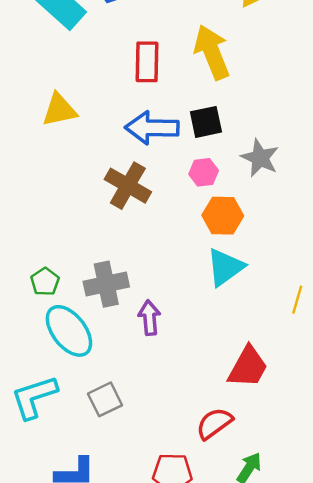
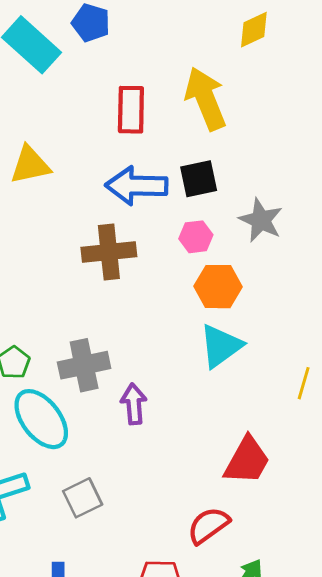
brown cross: (128, 186) -> (109, 252), turned -36

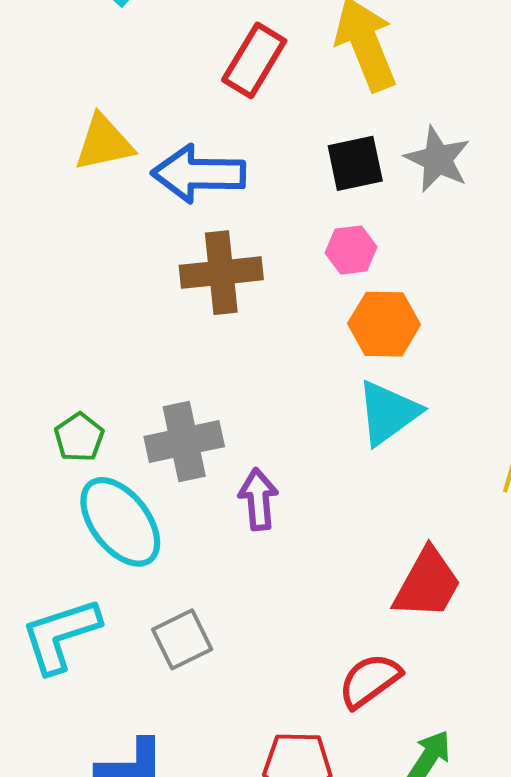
red rectangle: (131, 110) -> (254, 60), turned 30
blue arrow: (137, 186) -> (199, 174), moved
gray star: (261, 220) -> (438, 159), moved

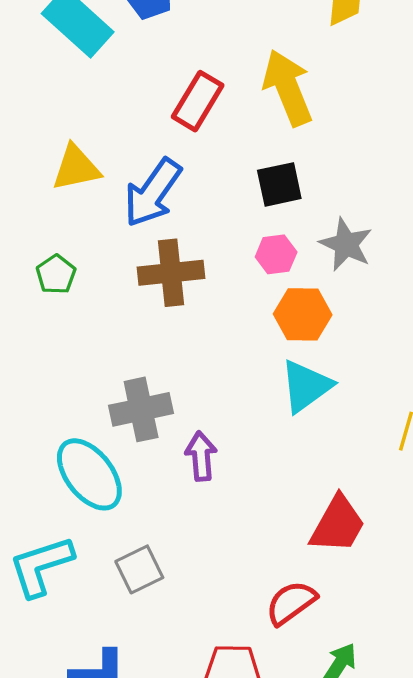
gray star: (438, 159) -> (346, 244), moved
blue arrow: (199, 174) -> (153, 193), turned -56
green pentagon: (79, 437) -> (56, 274), moved

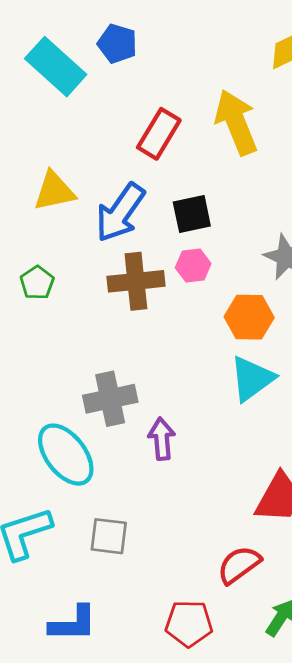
black square: (279, 184) -> (192, 214), moved
pink hexagon: (276, 254) -> (193, 266), moved
gray square: (139, 569) -> (109, 536), turned 33

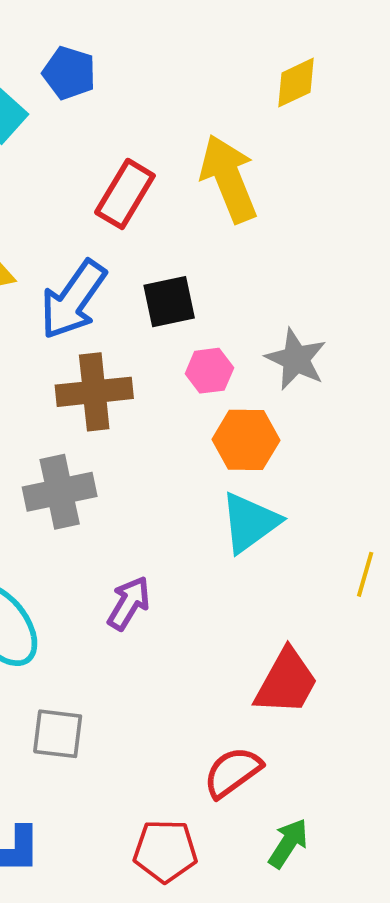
pink hexagon: (193, 266) -> (209, 371), moved
gray cross: (110, 399) -> (60, 492), moved
purple arrow: (162, 439) -> (129, 603), turned 36

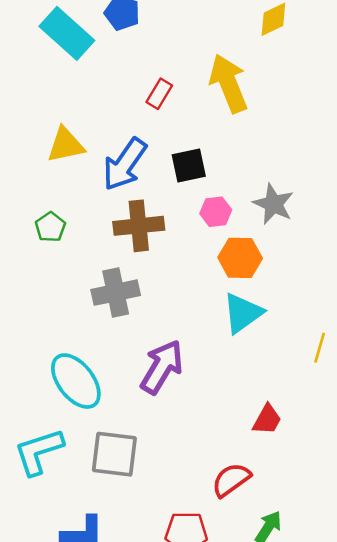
red rectangle: (125, 194) -> (159, 94), size x0.7
purple arrow: (129, 603) -> (162, 367), size x1.5
red trapezoid: (286, 682) -> (267, 420), size x0.7
gray square: (58, 734) -> (114, 454), size x1.4

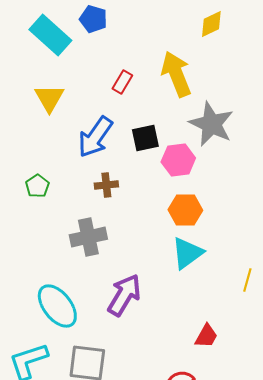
yellow triangle: (66, 145) -> (49, 98), moved, turned -48
gray star: (273, 204) -> (211, 124), moved, size x1.4
pink hexagon: (216, 212) -> (178, 160), moved, size x1.4
brown cross: (139, 226) -> (106, 185), size x0.6

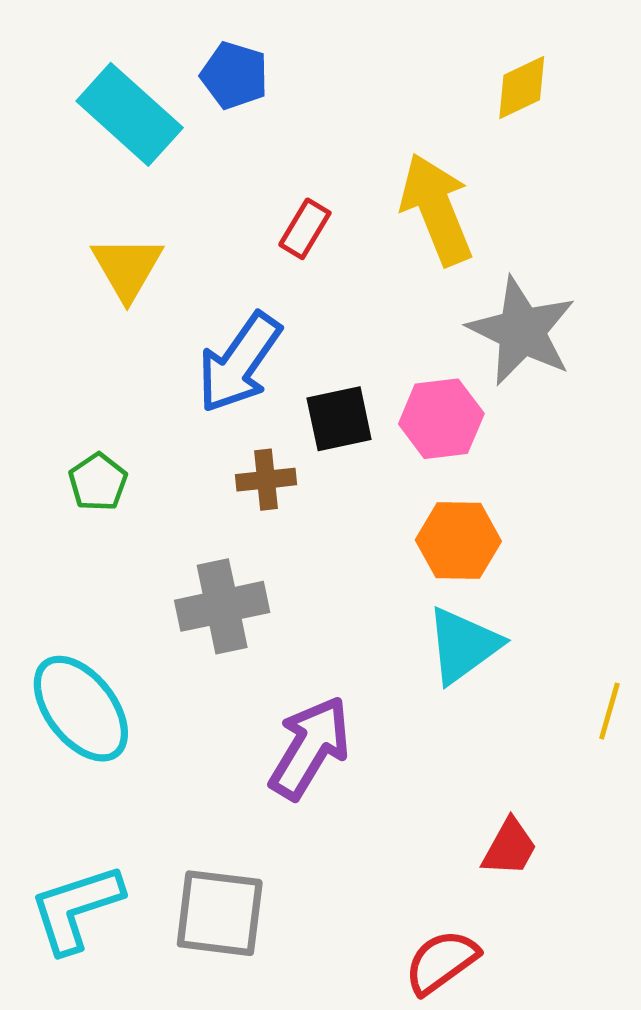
black square: (145, 138) -> (339, 419), moved
cyan ellipse: (57, 306) -> (81, 709), moved

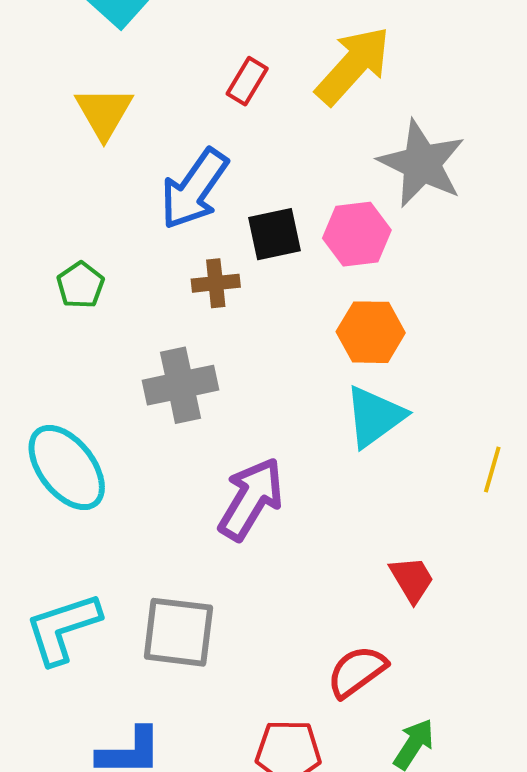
yellow arrow: (436, 209) -> (353, 65), turned 64
red trapezoid: (510, 847) -> (412, 579), turned -60

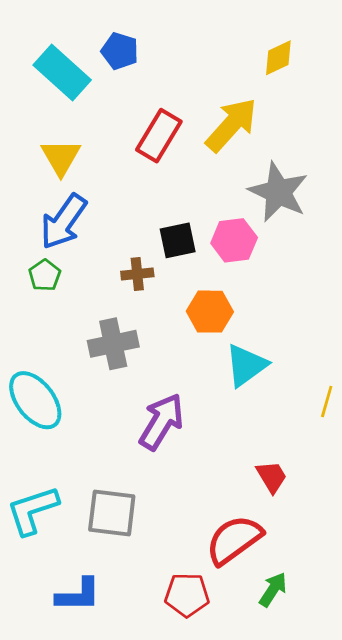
red rectangle: (247, 81) -> (159, 136), size x1.6
blue arrow: (194, 189) -> (63, 222), moved
orange hexagon: (371, 332) -> (210, 312), moved
red semicircle: (357, 671) -> (234, 540), size x1.4

